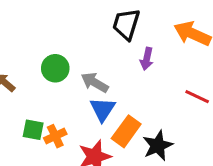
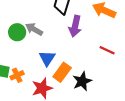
purple arrow: (147, 59) -> (75, 26), size x1.5
gray arrow: (95, 82) -> (34, 29), moved

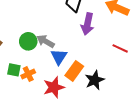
gray arrow: (34, 29) -> (46, 41), moved
green circle: (17, 32) -> (28, 41), moved

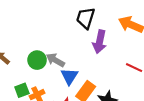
green square: (14, 70) -> (22, 90), turned -32

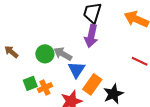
purple arrow: (100, 42) -> (91, 36), moved

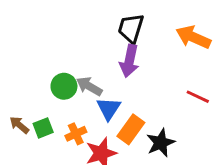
brown arrow: (11, 52) -> (19, 125), moved
orange cross: (45, 88) -> (76, 134), moved

